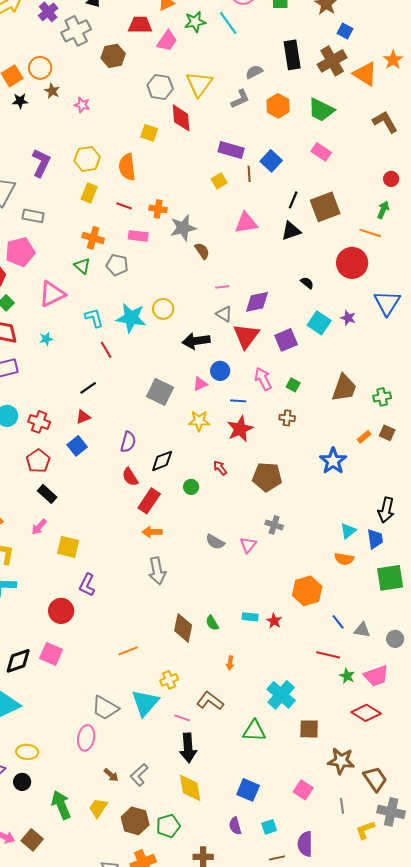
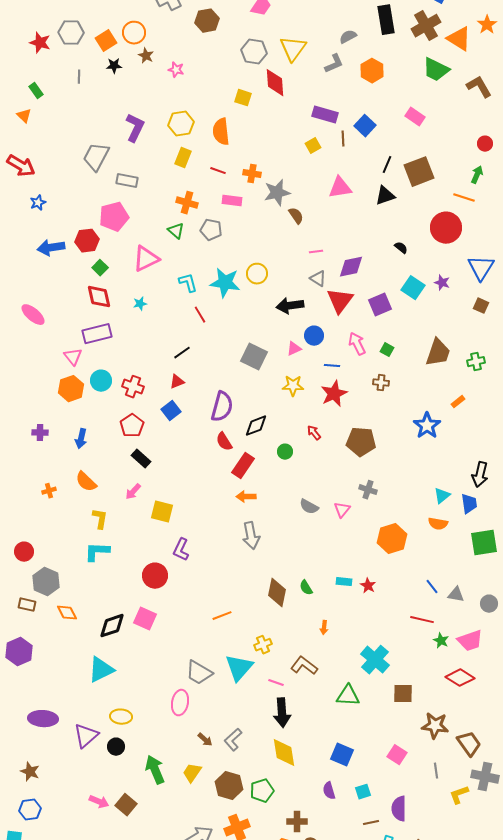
green trapezoid: (321, 110) -> (436, 70), moved
brown square: (387, 433) -> (481, 306), moved
purple semicircle: (128, 442) -> (222, 407), size x1.4
orange hexagon: (307, 591) -> (392, 539), moved

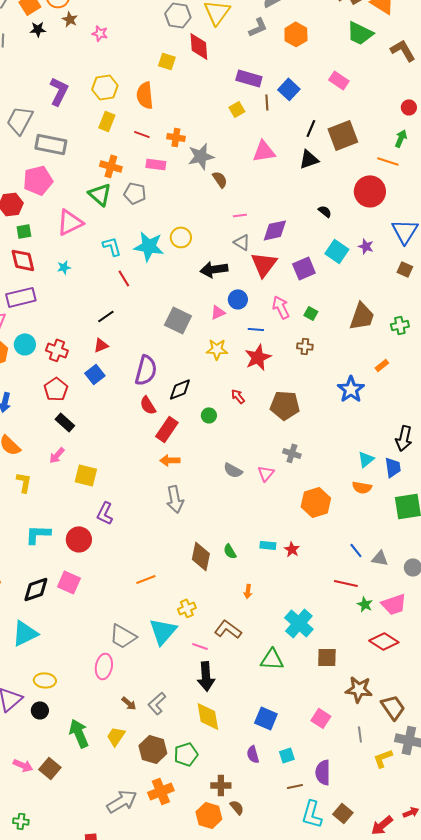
gray rectangle: (127, 181) -> (51, 144), size x1.4
green triangle: (176, 231) -> (100, 194), size x1.4
green square: (100, 268) -> (24, 231), turned 35
cyan L-shape: (97, 552) -> (38, 534), moved

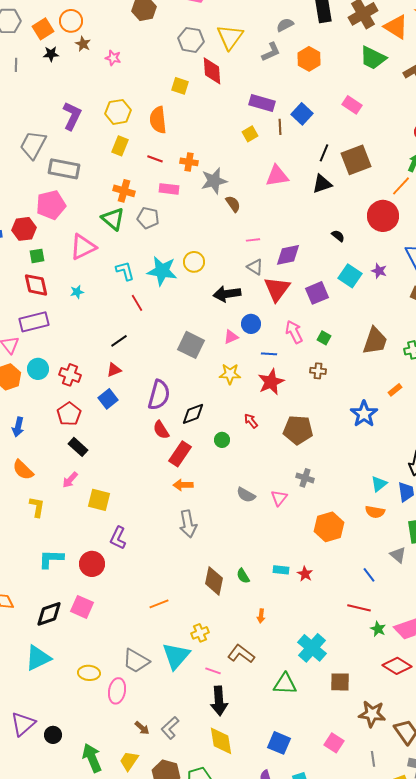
orange line: (388, 161) -> (401, 186), turned -65
gray triangle: (380, 558) -> (398, 555), moved, turned 30
yellow ellipse: (45, 680) -> (89, 673), moved

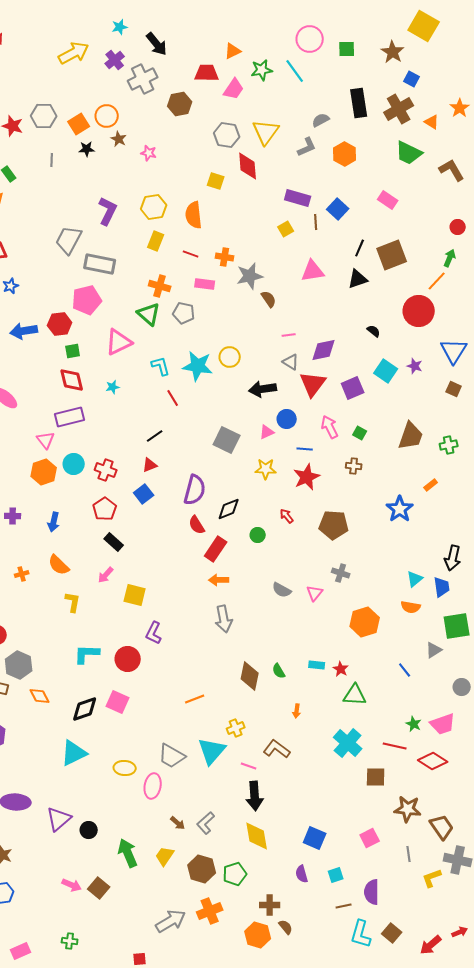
orange triangle: (396, 27) -> (432, 122), size x0.6
gray triangle: (398, 555) -> (434, 650), turned 48
red line: (359, 608) -> (395, 746), moved
green triangle: (285, 684) -> (355, 695), moved
pink square: (334, 743) -> (370, 838), turned 30

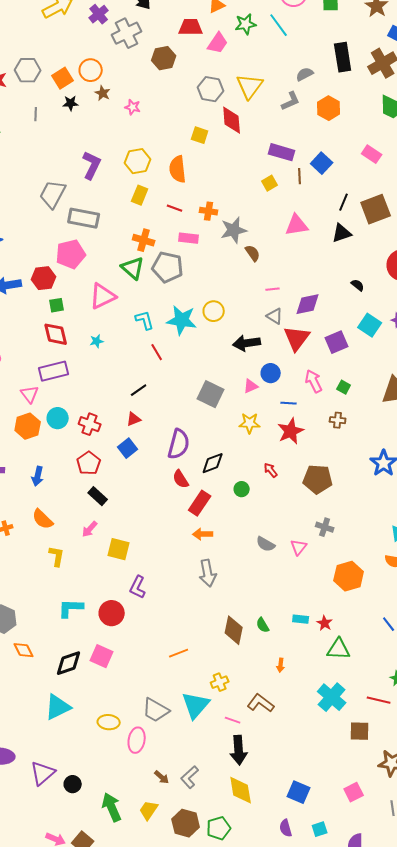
gray pentagon: (184, 313) -> (168, 267), size x1.4

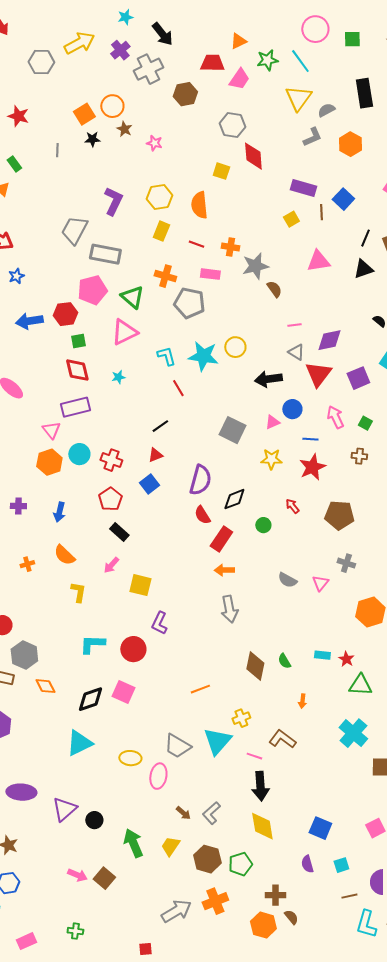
gray hexagon: (28, 70) -> (41, 62), moved
yellow triangle: (250, 86) -> (298, 98), moved
green triangle: (133, 268) -> (132, 297), moved

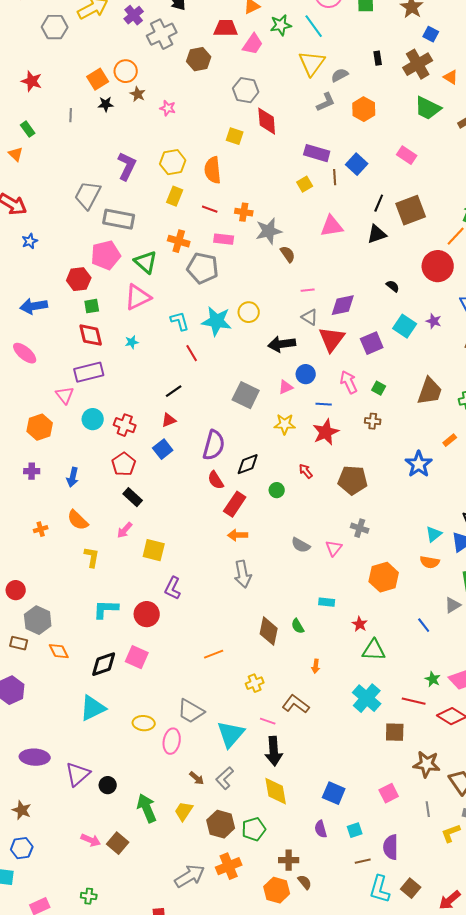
black rectangle: (364, 93) -> (378, 58), size x0.5
blue arrow: (29, 321) -> (34, 306), moved
orange hexagon: (49, 462) -> (40, 427), moved
cyan rectangle: (322, 655) -> (327, 602), moved
cyan triangle: (217, 741) -> (231, 734), moved

